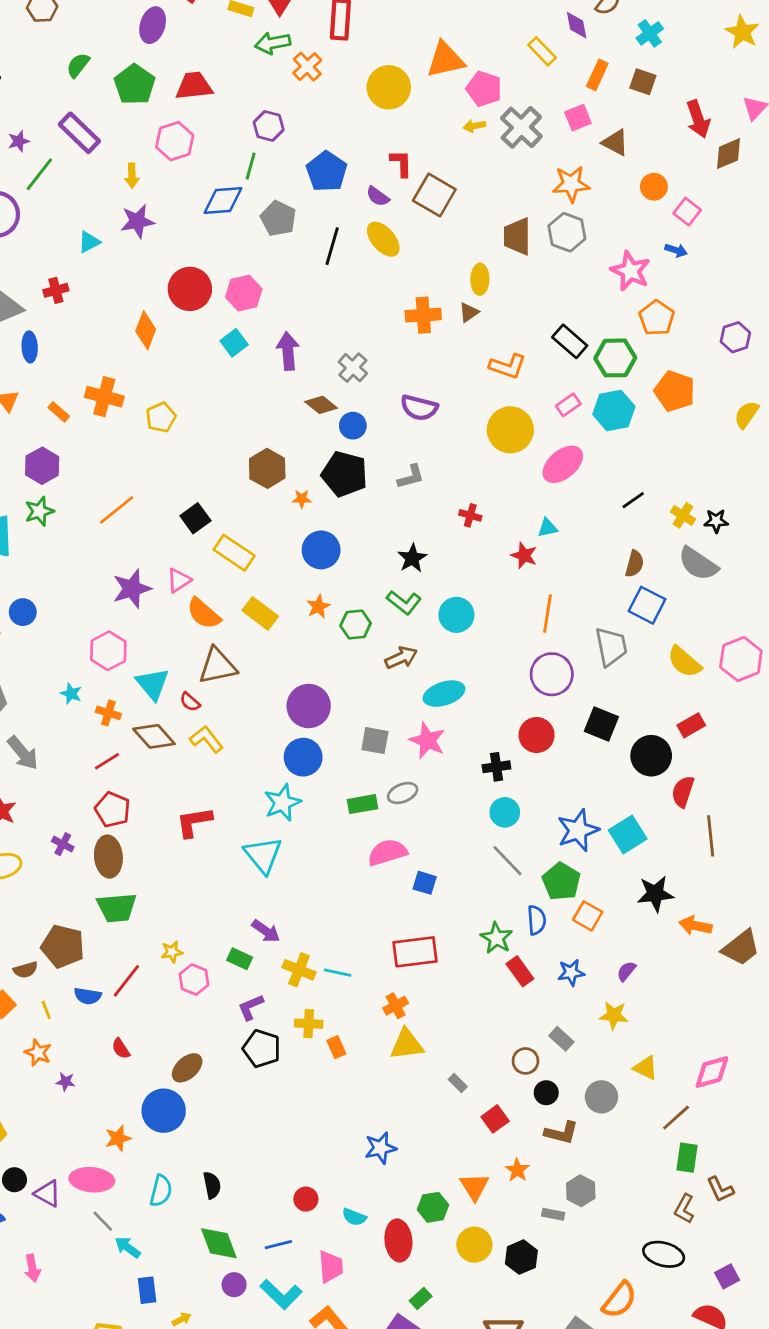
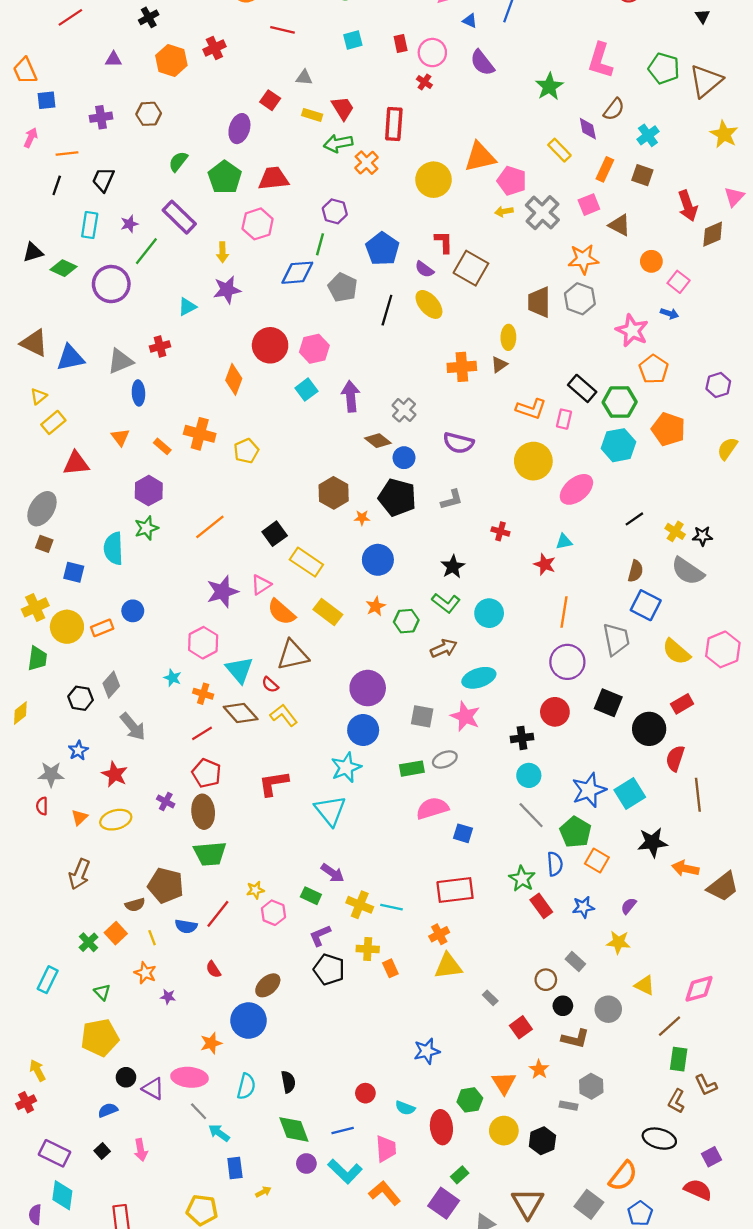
pink rectangle: (568, 405) -> (564, 419), moved, turned -42

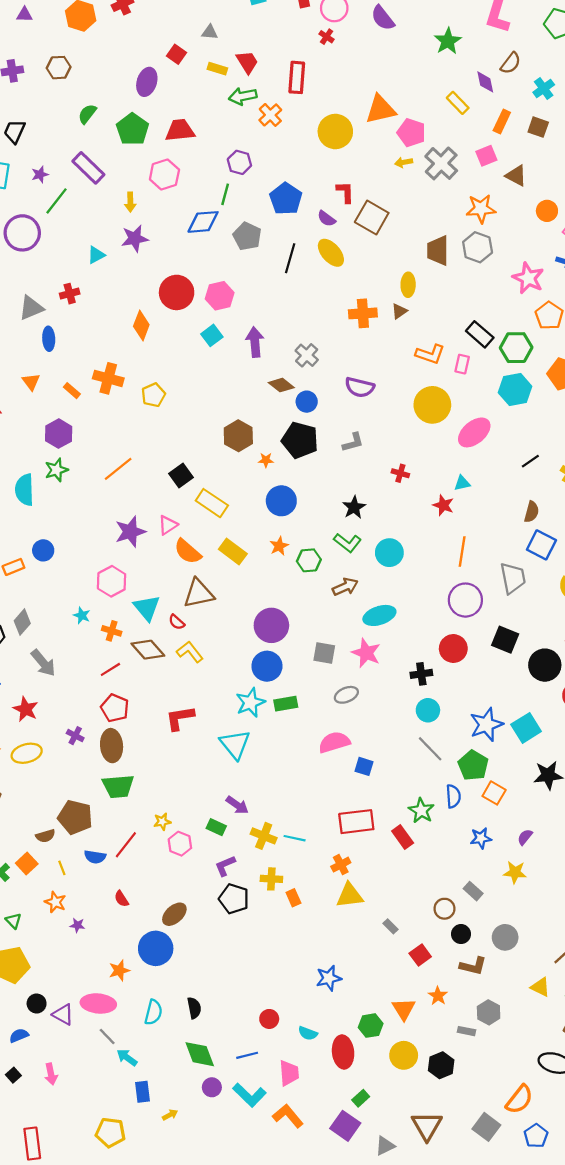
green rectangle: (412, 769) -> (286, 704), moved
red rectangle: (541, 906) -> (403, 837), moved
yellow triangle: (645, 985) -> (540, 987), moved

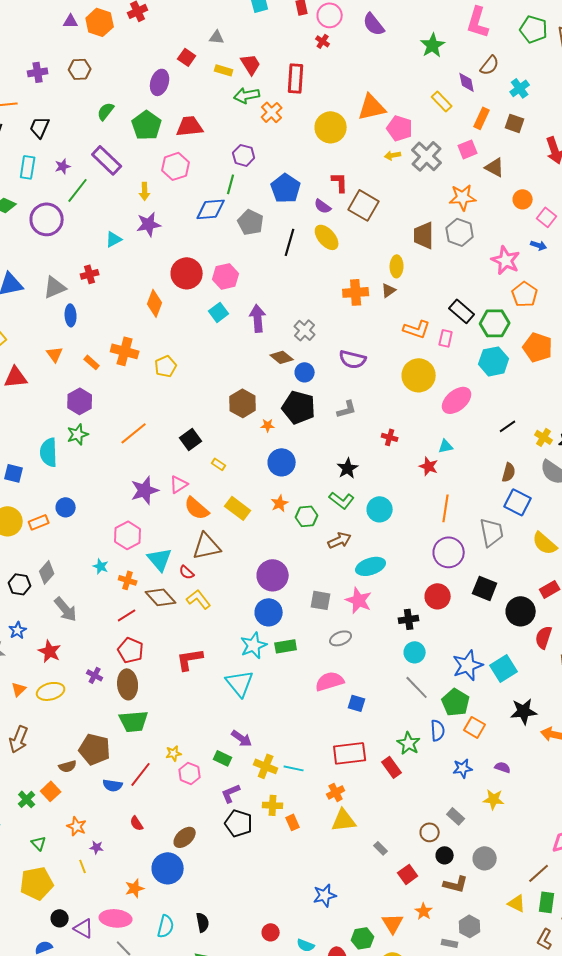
purple triangle: (24, 15) -> (71, 21), moved
yellow rectangle: (212, 503) -> (219, 464), size x0.5
purple semicircle: (525, 837) -> (503, 767), turned 70
yellow line: (62, 868) -> (83, 866), moved

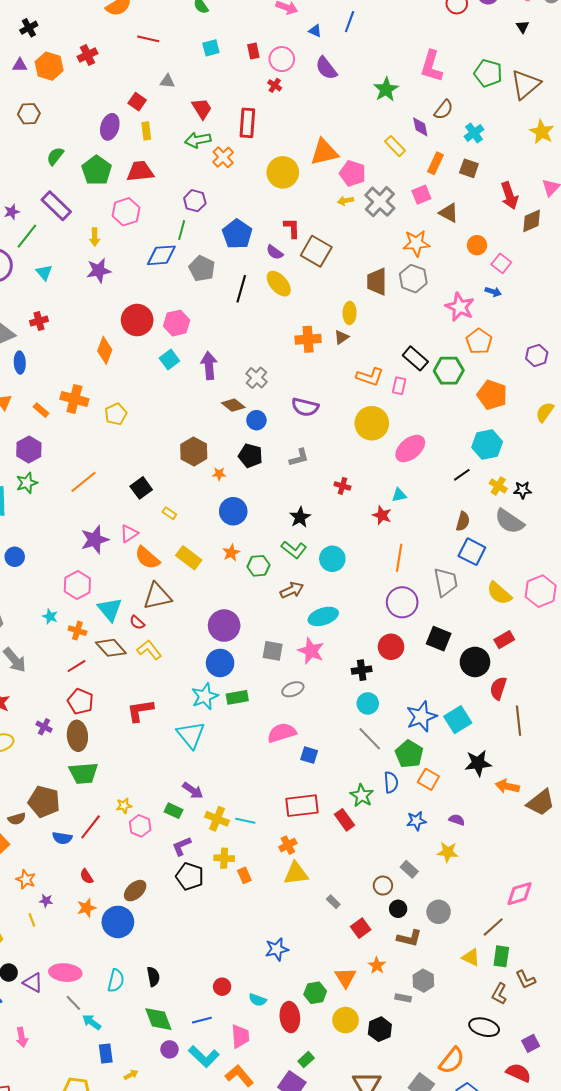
yellow rectangle: (224, 70) -> (146, 131), moved, turned 66
cyan triangle: (114, 239) -> (44, 272), moved, turned -42
cyan hexagon: (494, 361) -> (487, 444), moved
black pentagon: (299, 407) -> (250, 456), size x0.7
orange star: (135, 888) -> (87, 908), moved

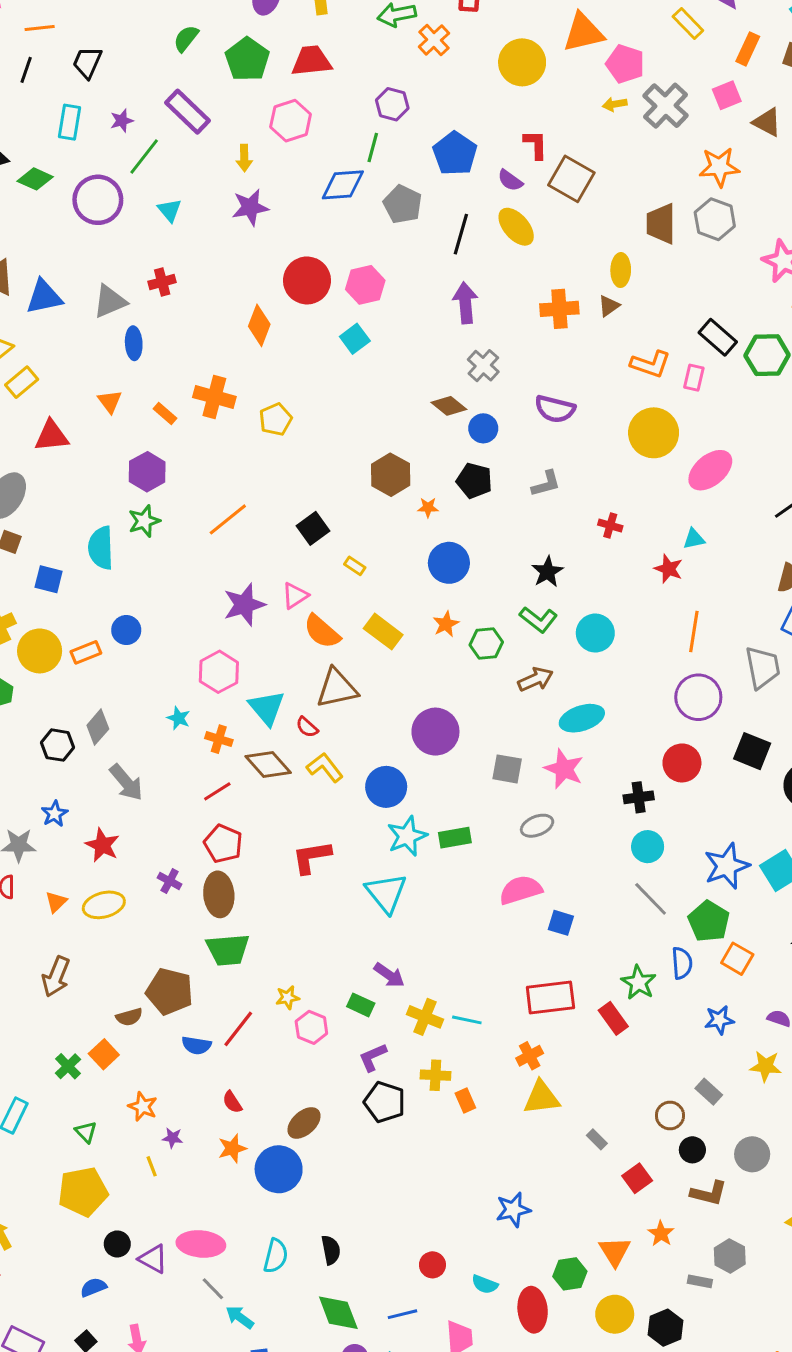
purple arrow: (209, 366) -> (465, 303), moved
blue circle: (220, 663) -> (386, 787), moved

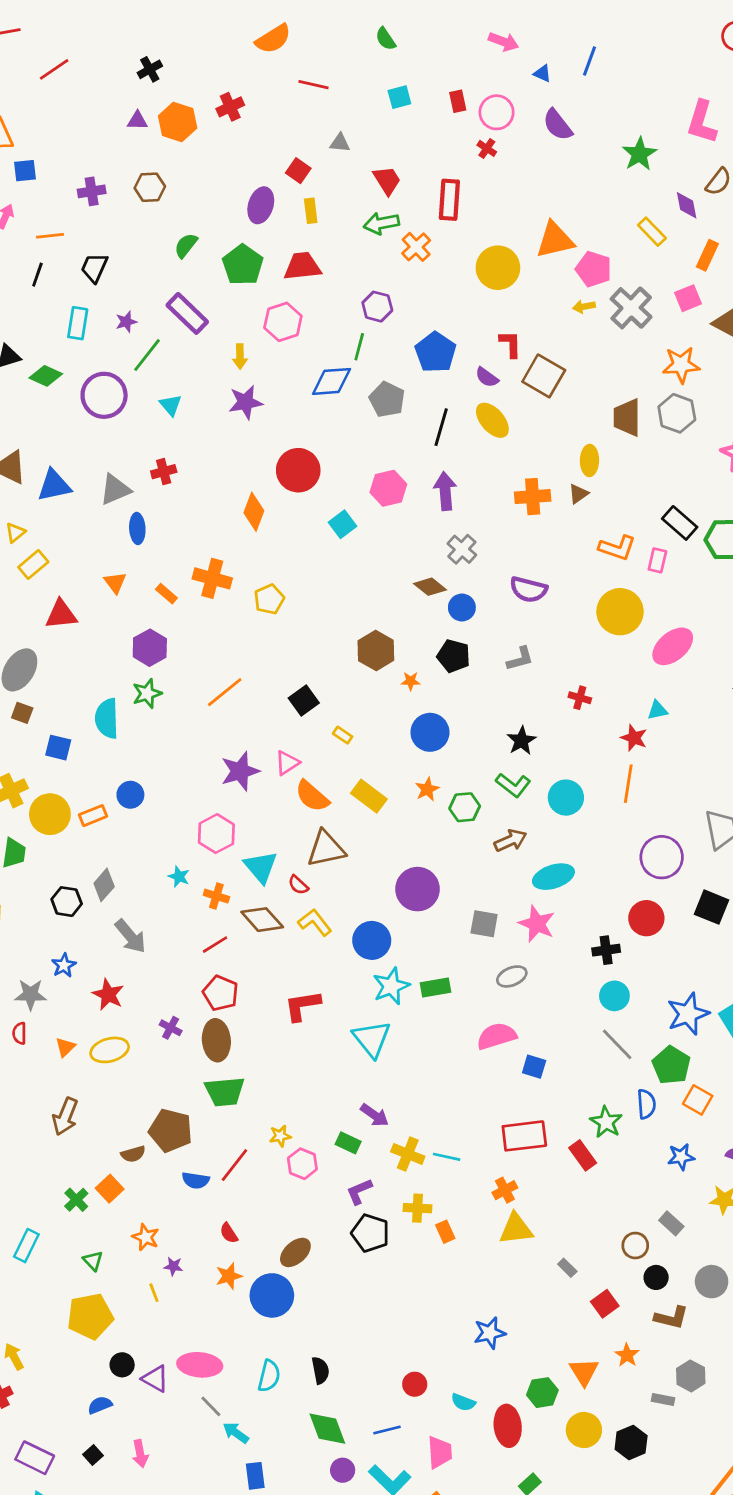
pink hexagon: (365, 285) -> (388, 488), moved
orange line: (694, 632) -> (628, 784), moved

